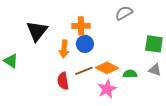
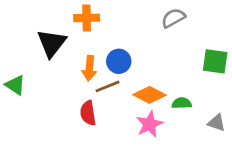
orange cross: (81, 26) -> (87, 18), moved
gray triangle: (155, 70) -> (217, 123), moved
brown line: (84, 71) -> (108, 86), moved

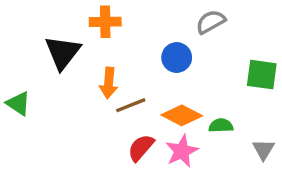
blue circle: (119, 61) -> (177, 58), moved
red semicircle: (88, 113) -> (141, 148), moved, turned 50
gray triangle: (217, 123) -> (263, 149), turned 42

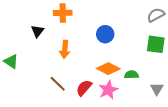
gray semicircle: (211, 22) -> (156, 15), moved
black triangle: (63, 52) -> (37, 31), size x0.6
brown line: (131, 105) -> (58, 84), moved, turned 66

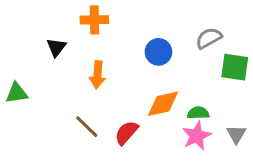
gray semicircle: (156, 15) -> (209, 38), moved
green triangle: (11, 62) -> (17, 93), turned -42
orange diamond: (108, 69) -> (163, 104), turned -40
pink star: (108, 90) -> (197, 136), moved

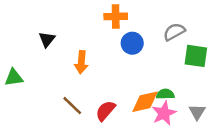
orange cross: (94, 20) -> (116, 16), moved
orange diamond: (163, 104) -> (145, 102), moved

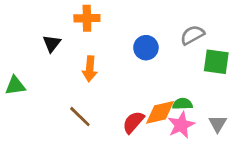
orange cross: (116, 16) -> (87, 18), moved
red semicircle: (105, 111) -> (133, 122), moved

